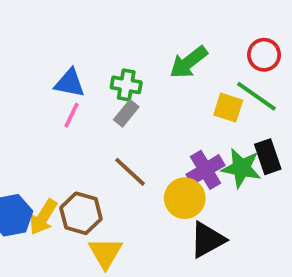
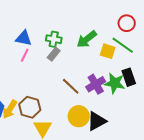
green arrow: (189, 62) -> (87, 39), moved
brown line: (130, 172) -> (71, 86), moved
yellow circle: (185, 198) -> (79, 116), moved

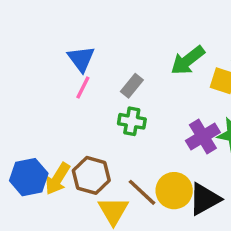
blue triangle: (24, 38) -> (81, 59), turned 42
green cross: (54, 39) -> (132, 121), moved
brown line: (71, 86) -> (142, 192), moved

